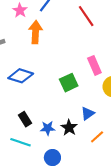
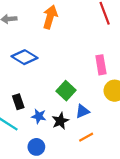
green square: (69, 83) -> (66, 91), moved, turned -36

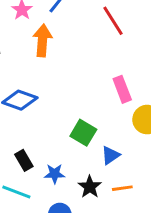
black star: (60, 121) -> (90, 187), moved
orange line: (86, 137) -> (122, 188), turned 32

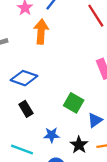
black rectangle: (24, 160) -> (26, 109), moved

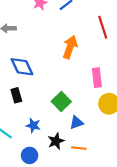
orange arrow: (41, 31) -> (70, 47), moved
blue diamond: (24, 78) -> (22, 67), turned 30

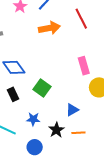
orange arrow: (70, 47) -> (49, 28), moved, turned 70
green square: (61, 101) -> (42, 88), moved

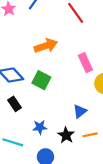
orange arrow: (49, 28) -> (46, 46), moved
green square: (42, 88) -> (41, 80), moved

